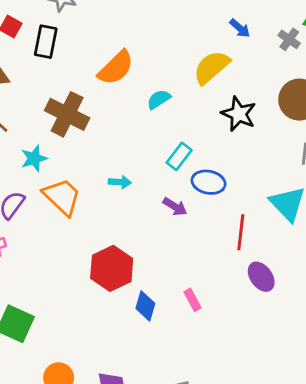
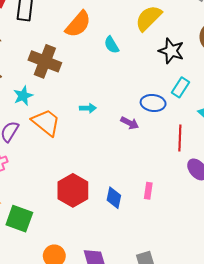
cyan semicircle: (159, 99) -> (112, 45), turned -84
cyan rectangle: (179, 156) -> (180, 87), moved
red hexagon: (112, 268) -> (73, 190), moved
pink rectangle: (192, 300) -> (148, 191), turned 42

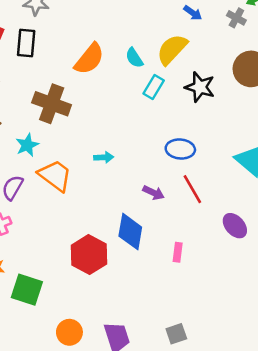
cyan semicircle: (112, 45) -> (134, 58), moved
cyan rectangle: (180, 87) -> (154, 87), moved
purple arrow: (130, 123) -> (154, 193), moved
red line: (180, 138) -> (192, 189), moved, turned -30
blue diamond: (114, 198) -> (130, 232), moved, size x1.4

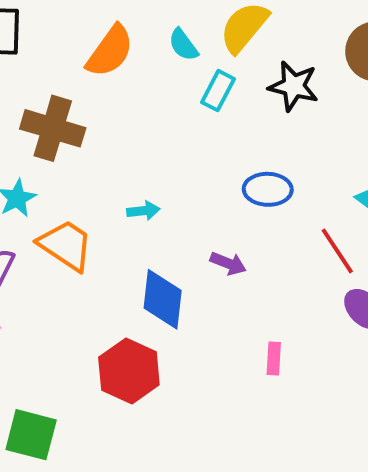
red line: (192, 189) -> (337, 251), moved
blue diamond: (130, 232) -> (163, 299), moved

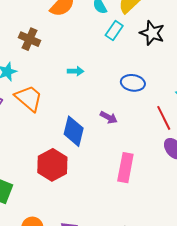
brown cross: (53, 128) -> (29, 39), size x0.7
cyan arrow: (143, 211) -> (76, 71), moved
pink rectangle: (274, 358) -> (125, 168), size x1.8

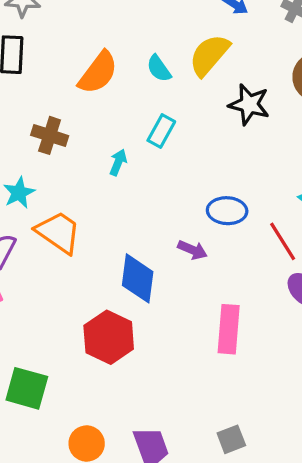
cyan rectangle: (114, 31) -> (161, 131), moved
cyan arrow: (76, 71) -> (118, 162), moved, turned -63
blue ellipse: (133, 83) -> (227, 211), moved

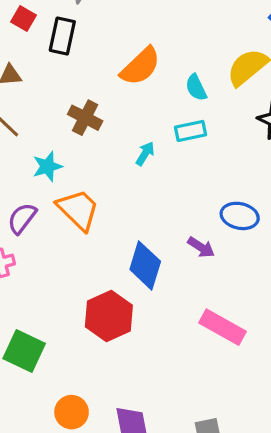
cyan semicircle: (159, 69) -> (196, 88), moved
cyan rectangle: (161, 131) -> (191, 131), turned 40
pink rectangle: (229, 329) -> (222, 327), turned -75

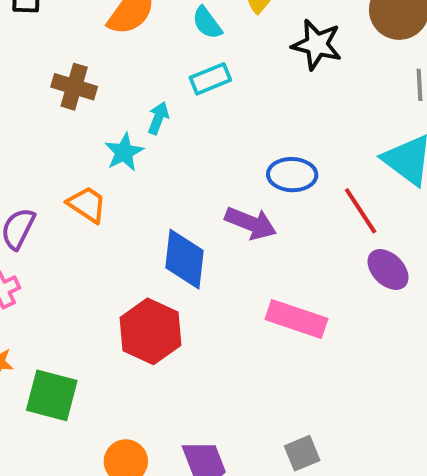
cyan star: (47, 166) -> (124, 152), moved
orange trapezoid: (78, 210) -> (87, 204), size x0.7
purple arrow: (201, 247) -> (251, 223), size x1.4

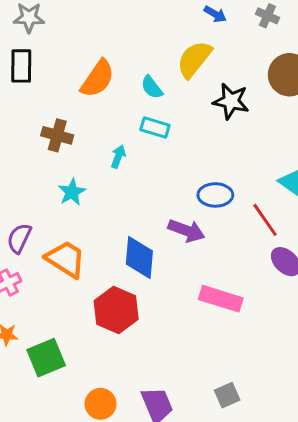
cyan rectangle: (210, 79) -> (155, 128), turned 40
cyan star: (124, 152) -> (72, 192), moved
orange trapezoid: (87, 204) -> (66, 259), moved, size x1.4
green square: (52, 395) -> (46, 358), turned -36

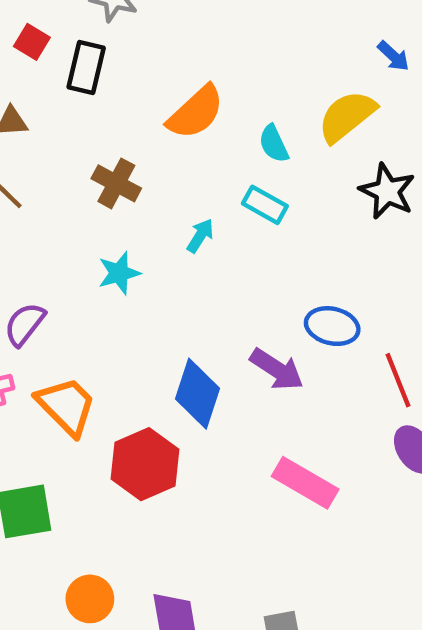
orange trapezoid: (66, 259) -> (66, 406), moved

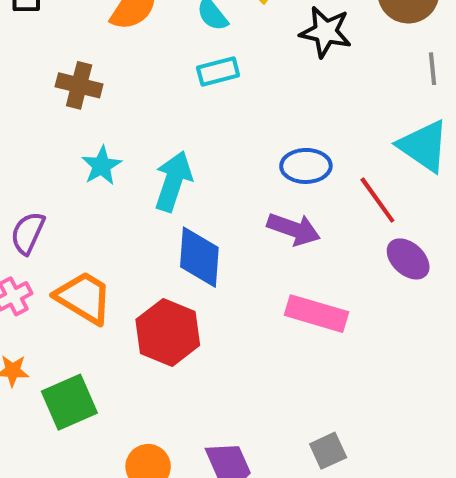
cyan rectangle: (265, 205) -> (218, 72), turned -30
cyan arrow: (200, 236) -> (173, 181), moved, size x1.8
purple arrow: (277, 369) -> (294, 229), moved

